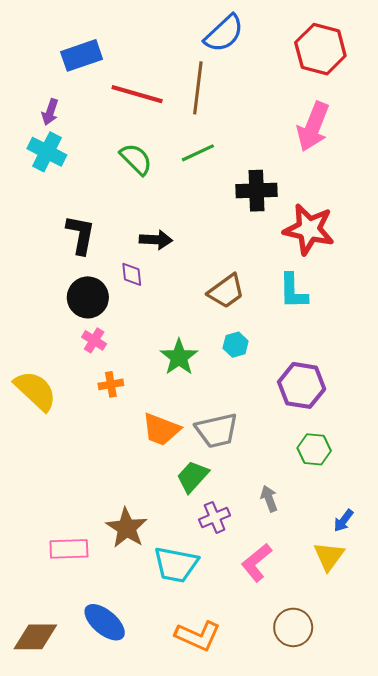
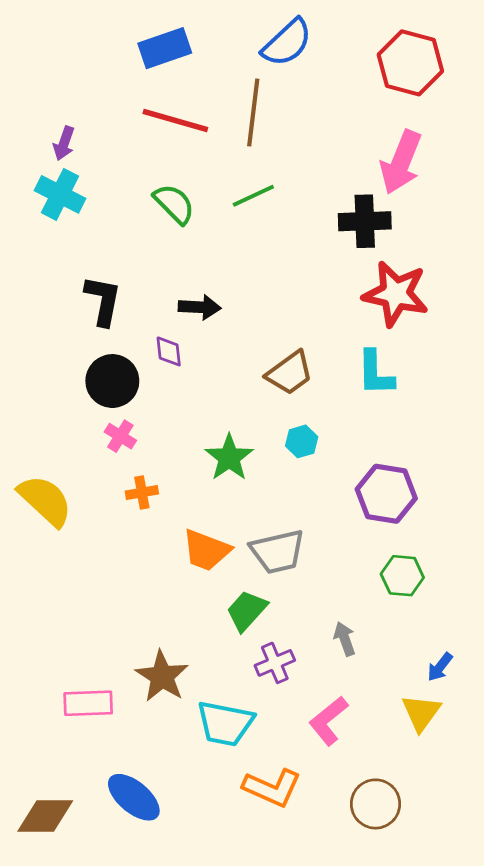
blue rectangle: (82, 55) -> (165, 48), moved
black cross: (257, 191) -> (365, 221), moved
orange L-shape: (198, 636) -> (272, 788), moved

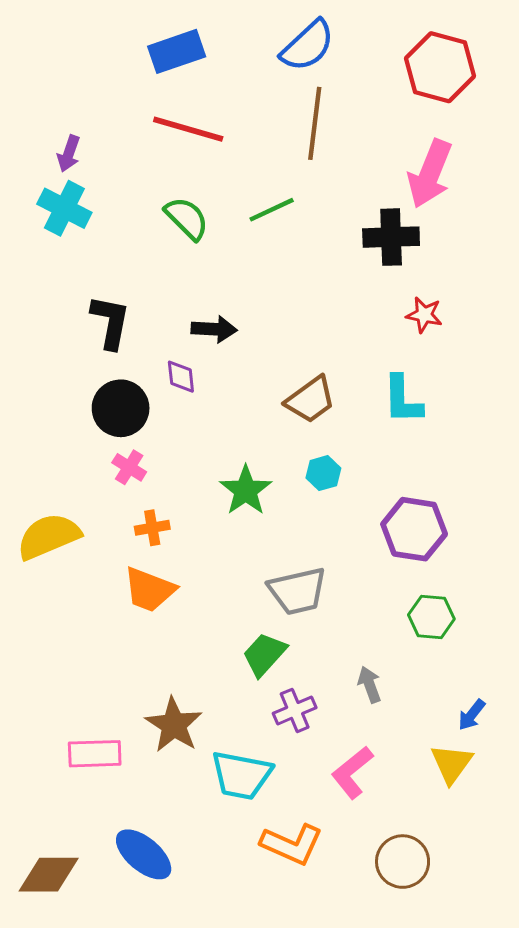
brown line: (253, 112) -> (315, 123), moved
red star: (396, 294) -> (424, 315), size x0.5
yellow semicircle: (45, 501) -> (49, 536), turned -66
orange trapezoid: (206, 550) -> (149, 590), moved

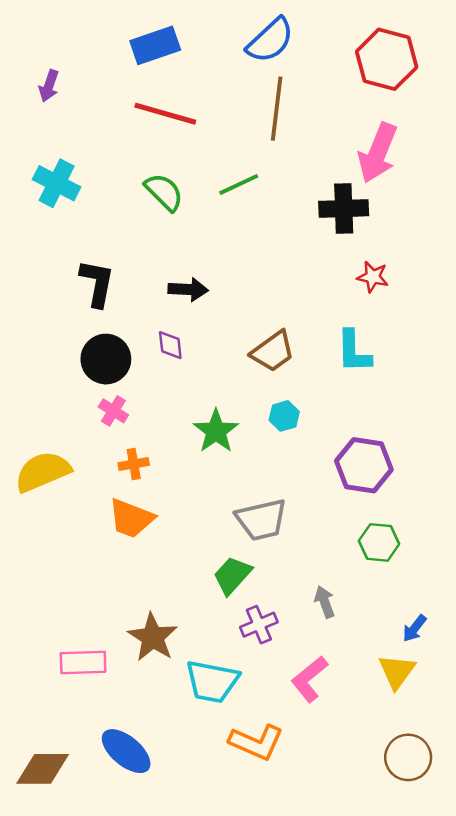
purple arrow: (69, 154) -> (49, 86), moved
purple diamond: (181, 377) -> (170, 345), moved
brown circle: (403, 862) -> (408, 757), moved

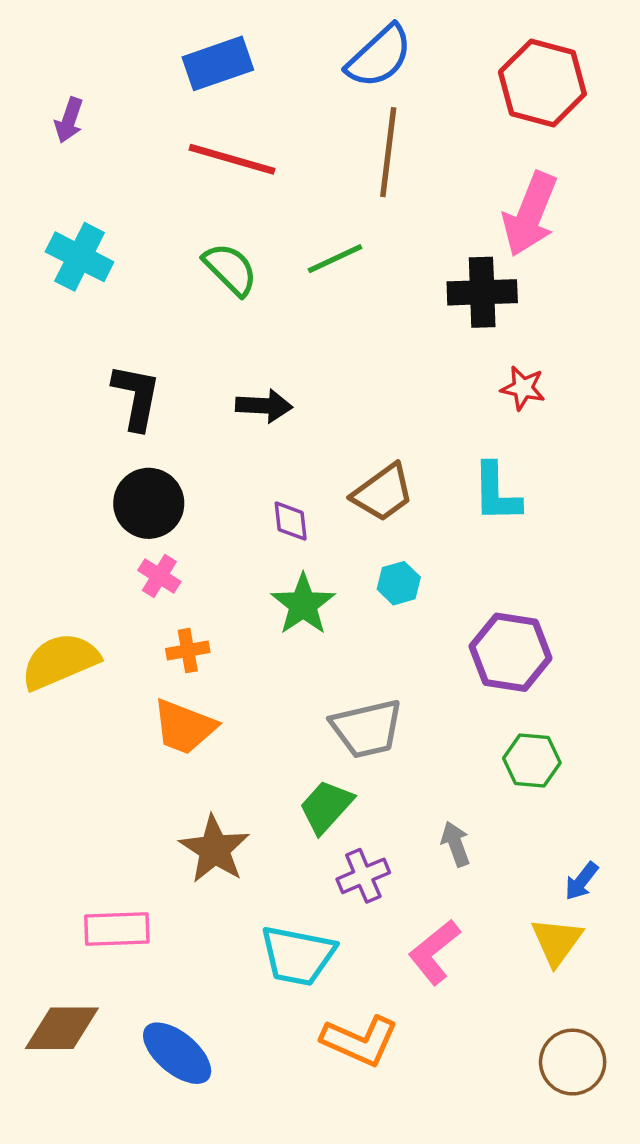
purple diamond: (170, 345) -> (291, 521), moved
brown star: (153, 637) -> (214, 849), moved
brown diamond: (43, 769) -> (62, 1028), moved

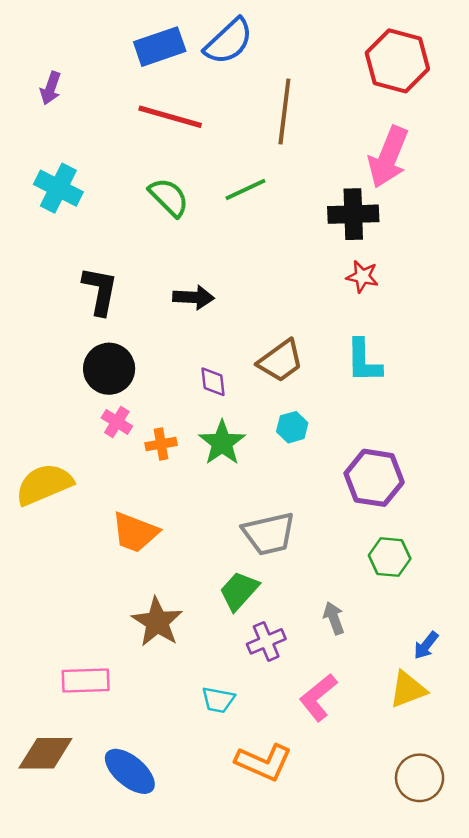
blue semicircle: (379, 56) -> (229, 41), moved
red star: (523, 388) -> (362, 276), moved
orange cross: (188, 651) -> (161, 444), moved
yellow triangle: (557, 941) -> (408, 690), turned 33
cyan trapezoid: (298, 956) -> (218, 700), size x0.6

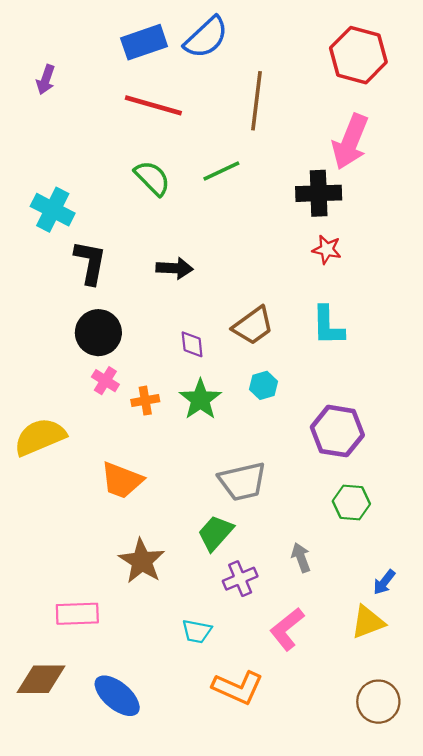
cyan cross: (58, 188) -> (53, 210), moved

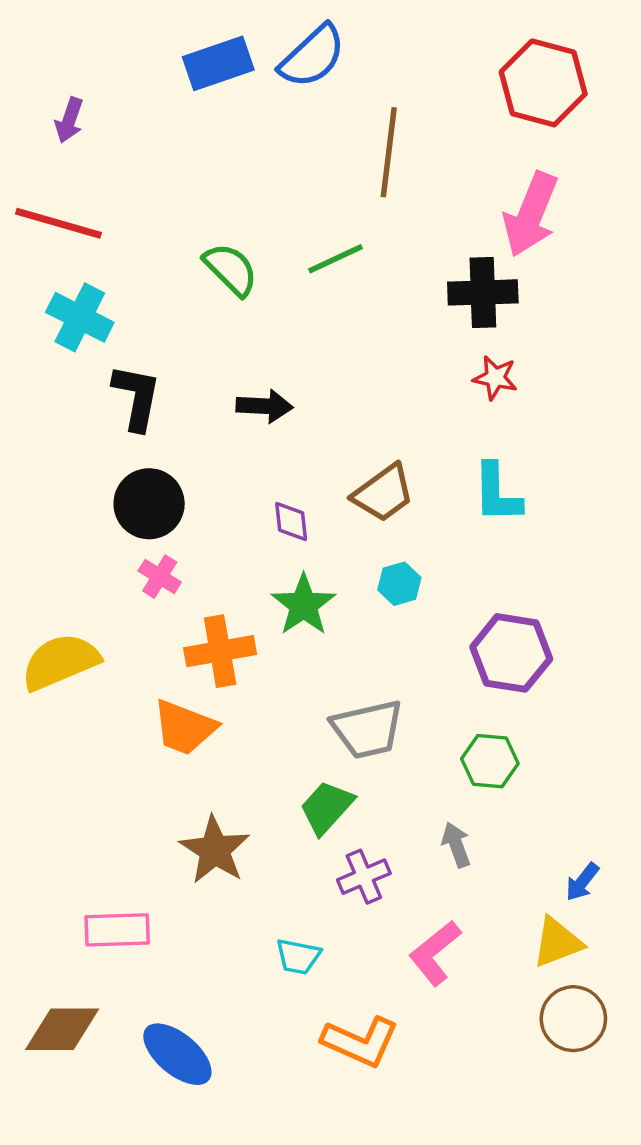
red line: (153, 105) -> (58, 223), moved
orange cross: (145, 401) -> (220, 651), moved, size x1.6
green hexagon: (351, 502) -> (490, 761), moved
brown circle: (378, 702) -> (573, 1019), moved

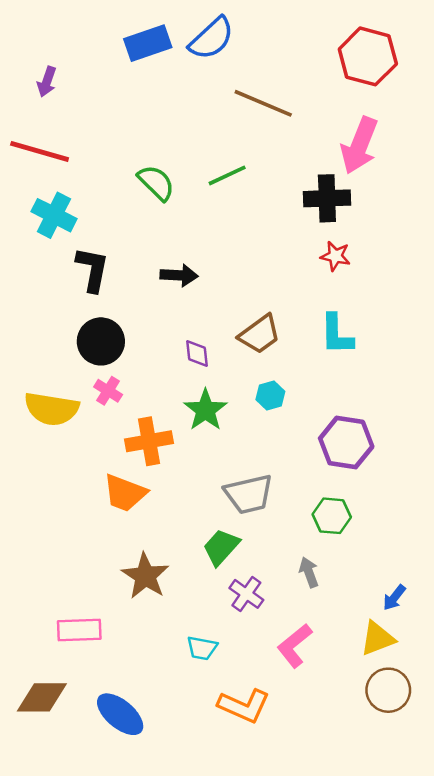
brown line: (389, 152) -> (263, 103), turned -74
yellow semicircle: (60, 662) -> (52, 409), moved, turned -148
purple cross: (364, 877) -> (246, 594), turned -32

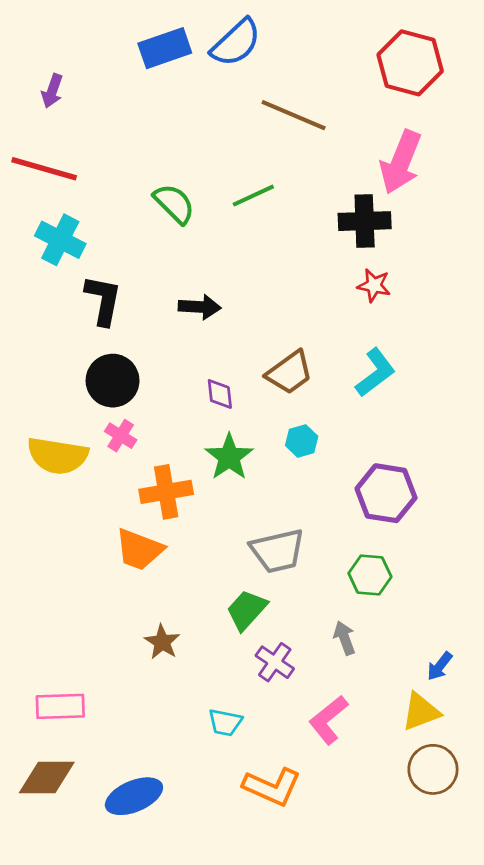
cyan L-shape: (337, 334) -> (375, 373), turned -126
brown star: (145, 576) -> (162, 642), size x0.7
pink rectangle: (79, 630) -> (60, 706), moved
blue ellipse: (120, 714) -> (134, 796), turned -63

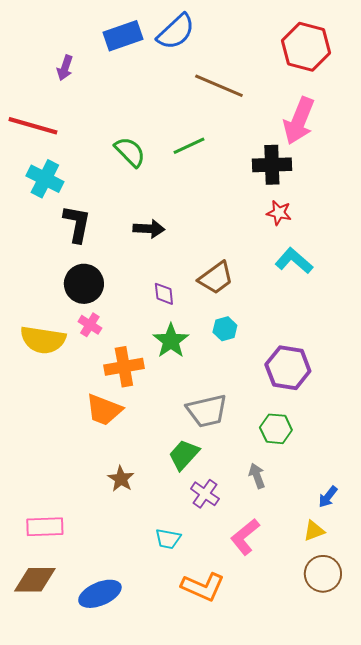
purple arrow: (52, 91) -> (65, 68), moved
cyan L-shape: (375, 373) -> (294, 261), moved, turned -102
yellow triangle: (421, 712) -> (314, 531), size x0.7

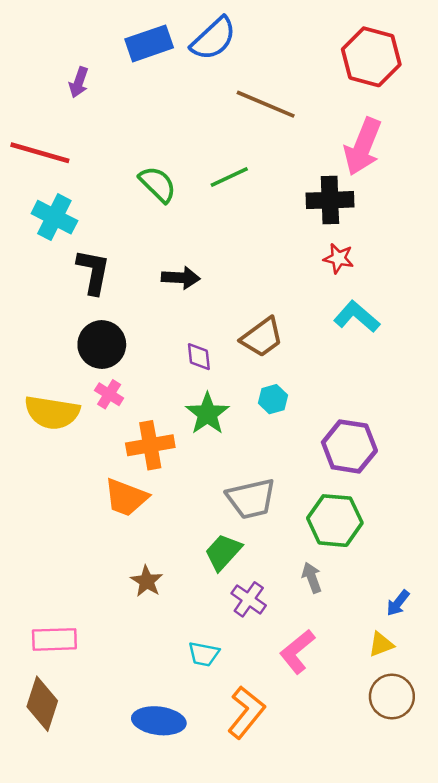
green hexagon: (276, 429) -> (335, 521), size x1.4
brown diamond: (35, 580) -> (42, 704), turned -72
orange L-shape: (203, 587) -> (246, 712), turned -75
blue ellipse: (100, 594) -> (159, 721), moved, turned 30

